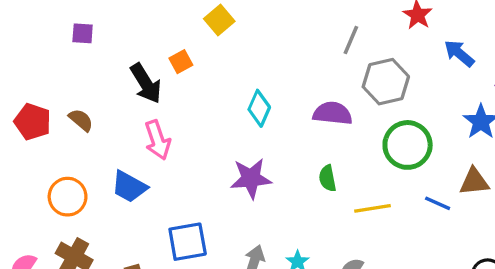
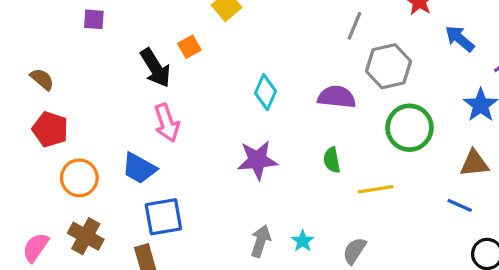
brown semicircle: (81, 120) -> (42, 79), moved
red pentagon: (33, 122) -> (50, 129), moved
blue line: (438, 203) -> (460, 205), moved
blue square: (188, 242) -> (163, 217), moved

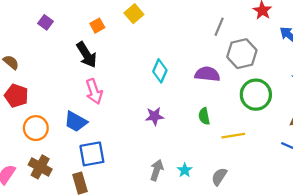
purple square: (94, 19) -> (46, 22), turned 32
orange square: (189, 47) -> (97, 26), moved
purple star: (257, 160) -> (154, 116), size x0.7

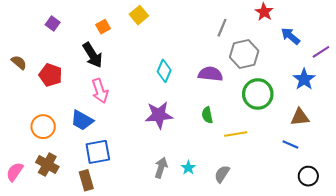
red pentagon: (16, 96) -> (50, 75), moved
purple star: (154, 116) -> (159, 115), size x1.5

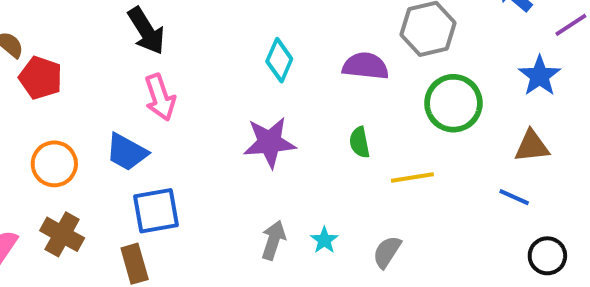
red pentagon: (50, 75) -> (41, 78), moved

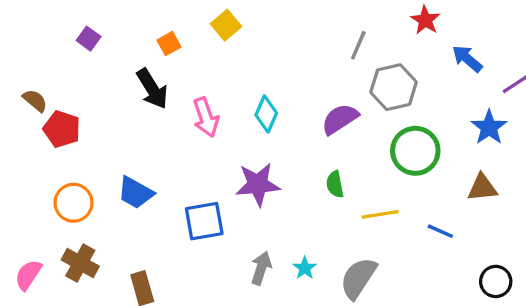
purple semicircle: (365, 66) -> (340, 119), turned -39
pink arrow: (160, 97) -> (206, 117), moved
blue line: (514, 197) -> (440, 231), moved
blue square: (156, 211) -> (204, 221), moved
gray semicircle: (387, 252) -> (358, 278), size x1.5

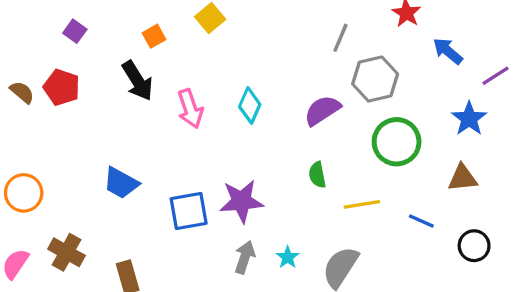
red pentagon: (62, 129) -> (62, 87), moved
purple star: (258, 184) -> (241, 201), moved
orange circle: (74, 203) -> (24, 193), moved
black circle: (496, 281) -> (474, 246), moved

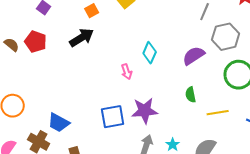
black arrow: (137, 81) -> (82, 38), turned -90
pink arrow: (190, 109) -> (127, 72), moved, size x0.7
blue trapezoid: (121, 183) -> (59, 123), moved

